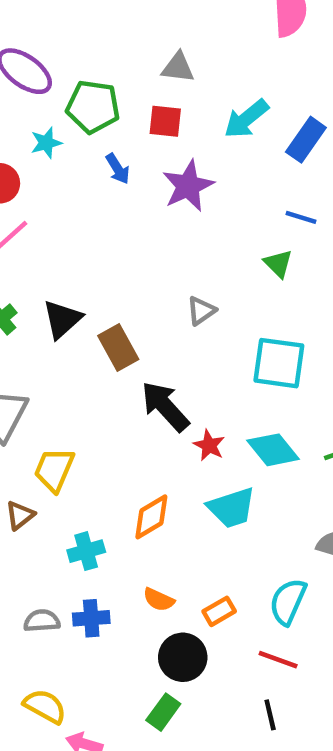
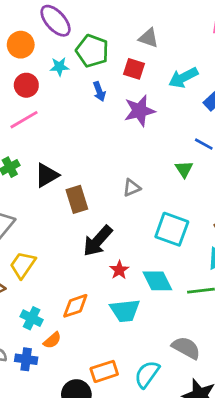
black arrow: (165, 406) -> (98, 241), turned -108
cyan cross: (86, 551) -> (32, 318), turned 30
orange semicircle: (159, 600) -> (52, 340), moved, turned -78
orange rectangle: (219, 611) -> (104, 371), size x1.4

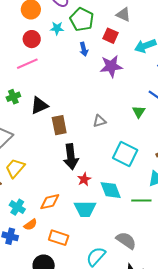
black arrow: (98, 241) -> (71, 157), turned -55
orange rectangle: (104, 371) -> (59, 238), moved, turned 30

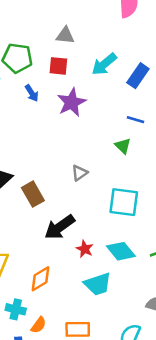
black arrow: (71, 157) -> (60, 227), turned 80
orange diamond: (50, 202) -> (41, 279), moved

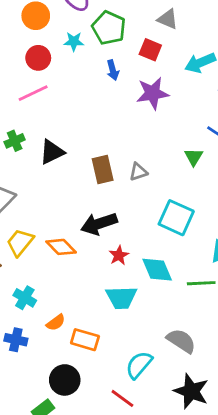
brown rectangle: (33, 194) -> (103, 169), moved
orange diamond: (41, 279) -> (61, 247), moved, turned 60
orange semicircle: (39, 325) -> (56, 323), moved

